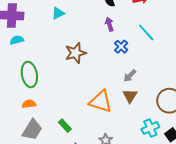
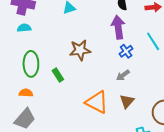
purple arrow: (109, 24) -> (118, 27), size x1.6
gray arrow: (130, 76) -> (123, 75), moved
green rectangle: (65, 126) -> (58, 75), moved

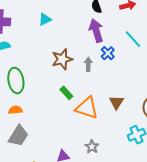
green rectangle: (58, 75) -> (66, 93), moved
gray arrow: (123, 75) -> (88, 64), moved, turned 136

